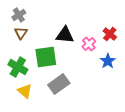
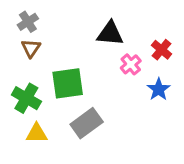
black triangle: (65, 35) -> (110, 34), moved
yellow triangle: (25, 91) -> (37, 133), turned -42

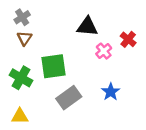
blue star: (159, 89) -> (111, 92), moved
yellow triangle: (37, 133) -> (20, 116), moved

